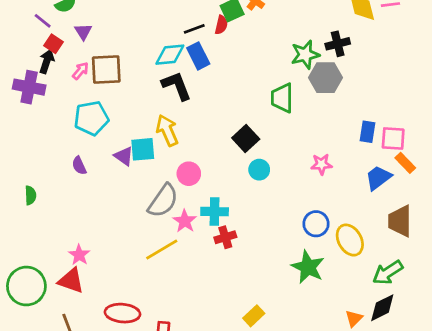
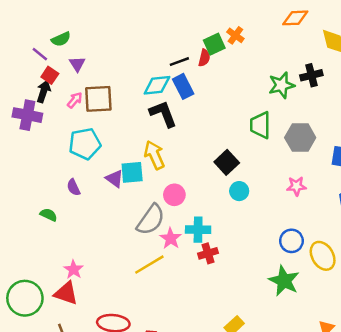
gray hexagon: (325, 78) -> (300, 138), moved
green semicircle: (30, 195) -> (49, 215), moved, turned -63

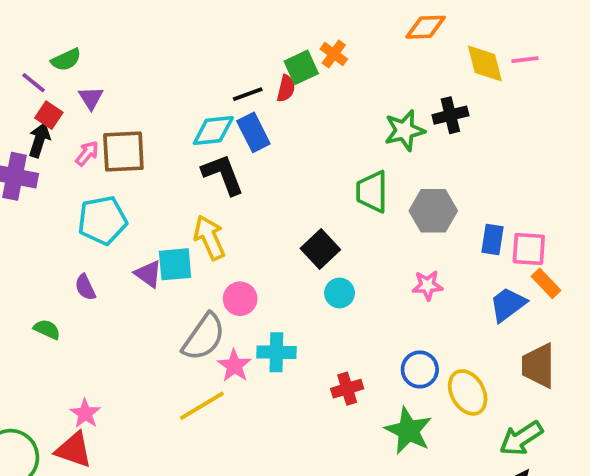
red cross: (208, 253) -> (347, 389), moved

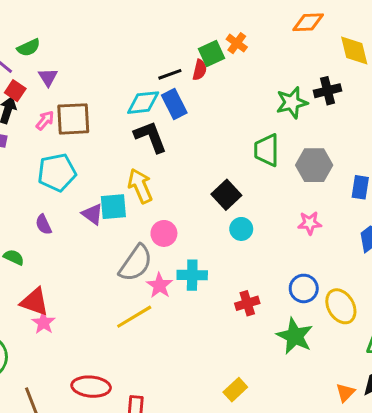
red triangle: (74, 450) -> (35, 302), moved

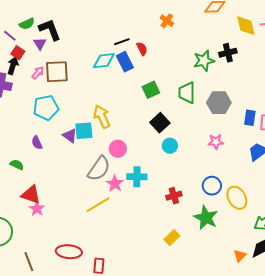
green square: (212, 53) -> (151, 90), moved
red semicircle: (200, 70) -> (142, 49), moved, turned -40
black L-shape: (151, 137) -> (50, 30), moved
yellow rectangle: (235, 390) -> (172, 238), moved

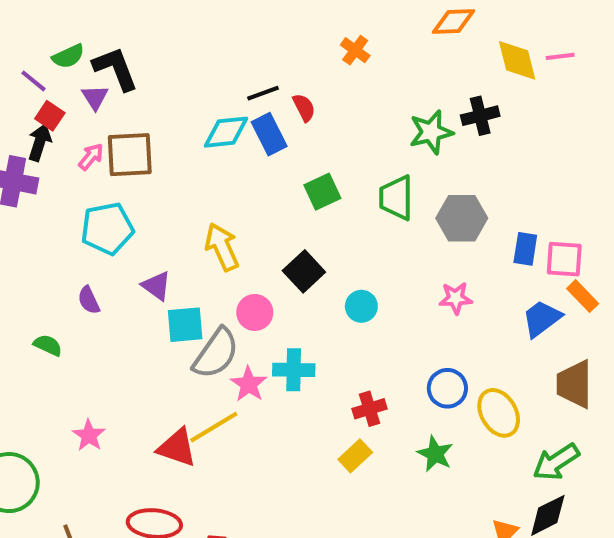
black square: (160, 123) -> (304, 271), moved
cyan square: (84, 131) -> (185, 325), moved
red triangle: (31, 195) -> (177, 448), moved
green star: (206, 218) -> (435, 454), size x0.7
yellow rectangle: (172, 238) -> (355, 456), moved

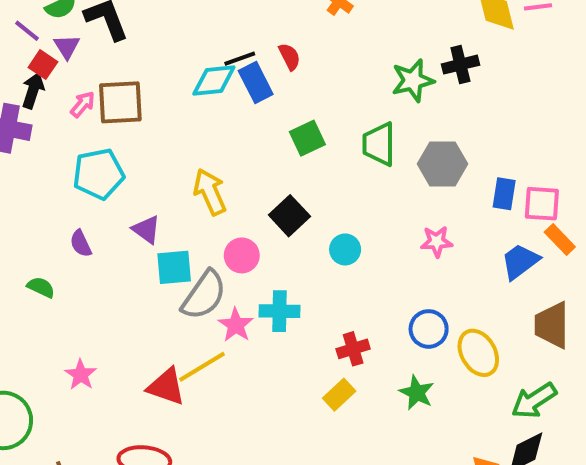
black line: (263, 93) -> (240, 59), moved
purple triangle: (95, 97) -> (67, 47), moved

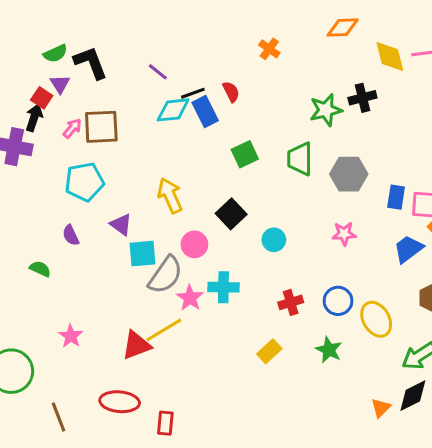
purple line: (27, 31) -> (158, 72), moved
red cross: (353, 349) -> (291, 302), moved
red triangle: (166, 387) -> (136, 345), turned -40

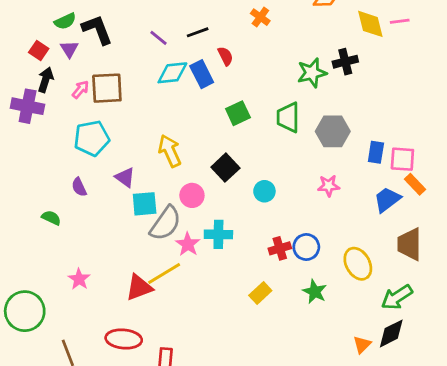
black line: (193, 93) -> (198, 32), moved
red square: (42, 98) -> (39, 50), moved
blue circle: (338, 301) -> (306, 247), moved

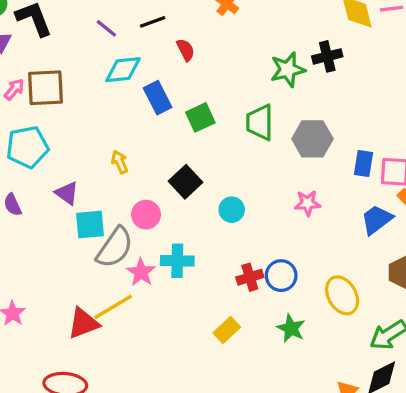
blue rectangle: (202, 74) -> (158, 98), moved
yellow arrow: (170, 151) -> (120, 162), size x0.6

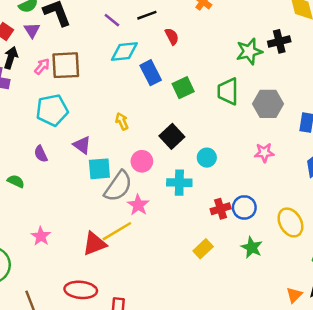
cyan cross: (177, 261) -> (179, 183), moved

